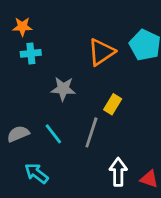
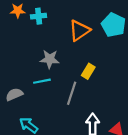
cyan cross: (31, 53) -> (39, 16), moved
cyan line: (53, 134) -> (42, 81), moved, turned -63

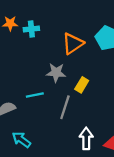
gray star: (50, 59) -> (56, 73), moved

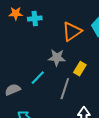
cyan line: (35, 95) -> (38, 78), turned -35

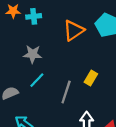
gray star: (57, 58) -> (33, 54), moved
yellow rectangle: (80, 69) -> (91, 78), moved

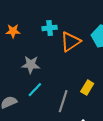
orange star: (13, 11) -> (13, 31), moved
cyan cross: (34, 16) -> (50, 28), moved

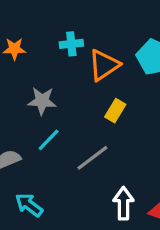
yellow rectangle: (87, 88) -> (115, 111), moved
gray line: (63, 101) -> (92, 158), turned 35

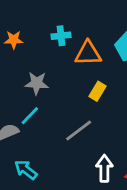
orange triangle: (104, 65) -> (88, 53), turned 32
cyan line: (49, 140) -> (30, 116), moved

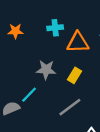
gray star: (37, 83) -> (46, 70), moved
yellow rectangle: (98, 91) -> (74, 75), moved

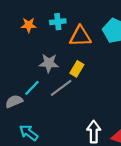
orange star: (15, 31) -> (29, 25), moved
gray line: (70, 107) -> (61, 88), moved

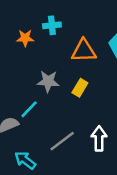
cyan cross: (58, 22) -> (52, 25), moved
gray line: (61, 88) -> (62, 141), moved
white arrow: (94, 132) -> (99, 139), moved

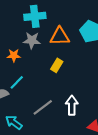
cyan cross: (52, 25) -> (35, 16), size x1.5
orange star: (25, 38) -> (14, 55), moved
gray star: (48, 81) -> (32, 40), moved

